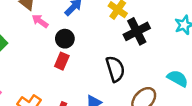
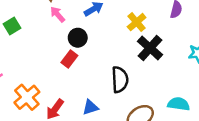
black cross: (137, 31) -> (150, 48), turned -35
cyan semicircle: (178, 78) -> (179, 104), turned -35

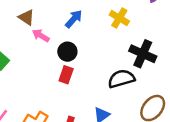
black cross: (150, 48) -> (143, 54), moved
black semicircle: (120, 80) -> (121, 79), turned -85

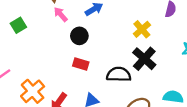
yellow cross: (119, 18) -> (142, 29), moved
red rectangle: (66, 75) -> (81, 64), moved, turned 70

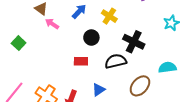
yellow cross: (142, 29) -> (109, 16), moved
black circle: (79, 36) -> (91, 38), moved

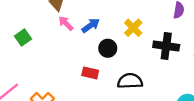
blue arrow: (79, 11) -> (91, 25), moved
black cross: (134, 42) -> (166, 46), moved, turned -30

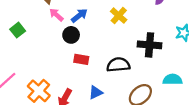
black cross: (166, 46) -> (150, 45), moved
black circle: (108, 48) -> (71, 35), moved

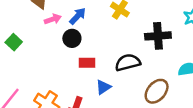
pink arrow: (56, 15) -> (53, 19), turned 128
blue triangle: (96, 93) -> (103, 87), moved

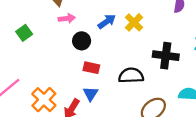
blue arrow: (78, 16) -> (107, 21), moved
blue triangle: (103, 87) -> (91, 94), moved, turned -35

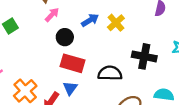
pink arrow: (67, 18) -> (52, 15), turned -42
red rectangle: (91, 68) -> (72, 63), size x1.5

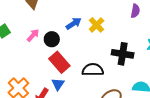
pink arrow: (52, 15) -> (33, 35), moved
red rectangle: (72, 63) -> (59, 62), turned 35

